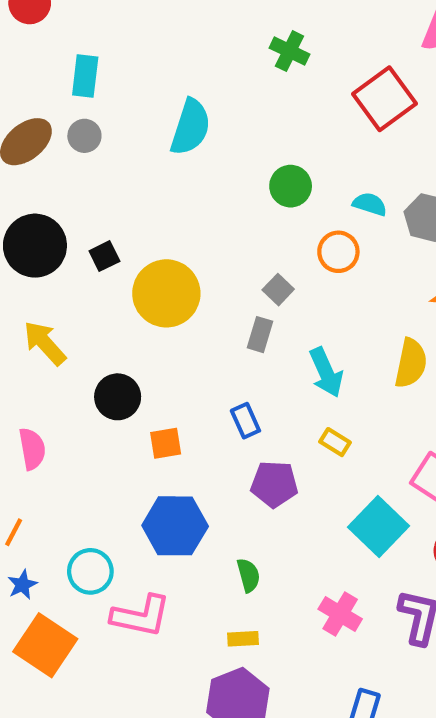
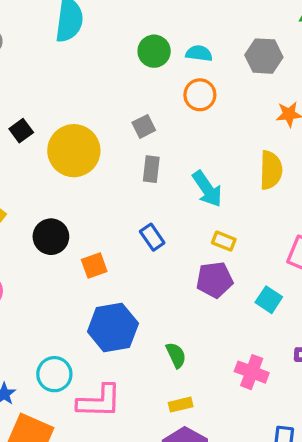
cyan semicircle: (370, 204) -> (199, 53), moved
gray square: (278, 290) -> (144, 126), moved, turned 30
purple pentagon: (274, 484) -> (215, 280), moved
cyan square: (378, 526) -> (269, 300), size x0.6

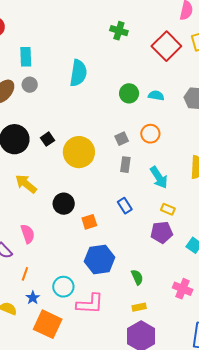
orange circle: (200, 95) -> (150, 134), moved

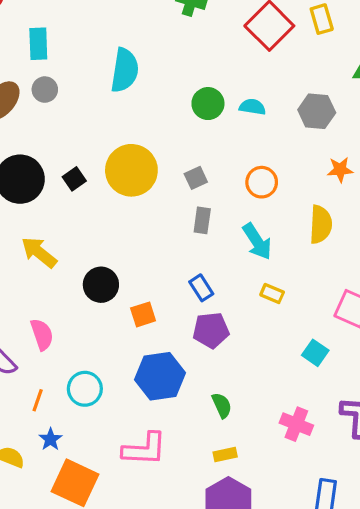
orange circle: (150, 134) -> (262, 182), moved
yellow circle: (79, 152) -> (131, 170), moved
purple pentagon: (162, 232) -> (211, 330), moved
cyan circle: (63, 287) -> (85, 389), moved

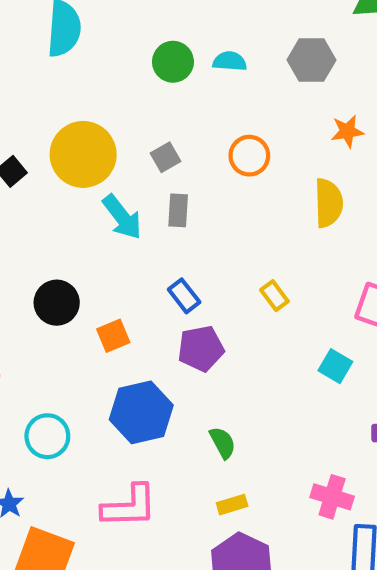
cyan arrow: (257, 241) -> (122, 217), moved
yellow rectangle: (272, 294) -> (274, 296), turned 35
pink cross: (296, 424) -> (332, 497), moved

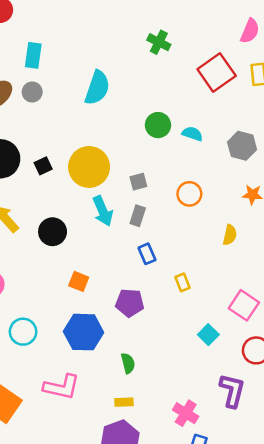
yellow semicircle: (329, 203) -> (230, 235), size x0.7
blue rectangle: (184, 296) -> (147, 254), moved
black circle: (57, 303) -> (53, 232), moved
orange square: (113, 336) -> (79, 281), turned 30

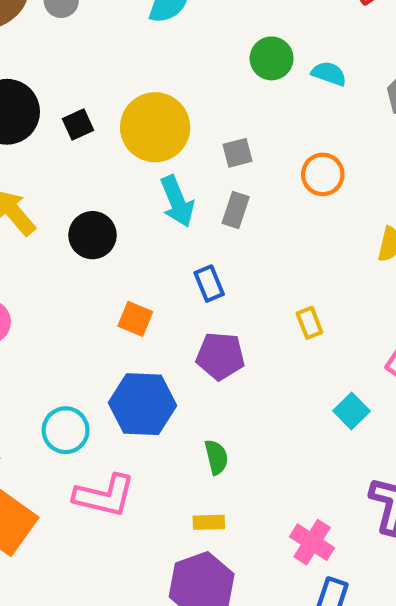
blue rectangle: (147, 254) -> (209, 284), moved
cyan circle: (23, 332) -> (66, 430), moved

